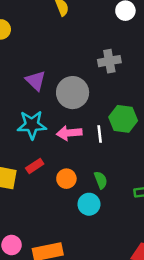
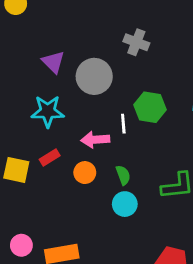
gray cross: (109, 61) -> (136, 42), turned 30
pink arrow: (69, 133) -> (95, 140), moved
cyan circle: (89, 204) -> (125, 204), moved

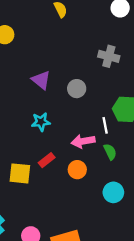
gray circle: (94, 76) -> (77, 89), size x0.6
cyan star: (48, 111) -> (41, 122), size x0.7
green semicircle: (123, 175) -> (110, 152), moved

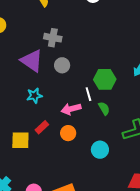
gray cross: (109, 56) -> (53, 38), moved
purple triangle: (41, 80) -> (32, 61), size x1.4
green semicircle: (110, 152) -> (104, 108), moved

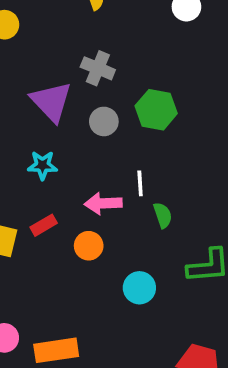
green hexagon: (105, 79) -> (156, 110), moved

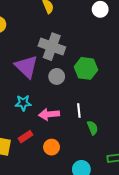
gray cross: (98, 68) -> (52, 47), size x1.4
pink arrow: (103, 203) -> (49, 114), moved

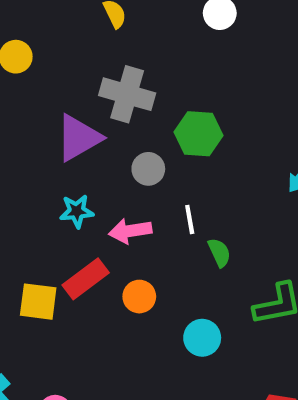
purple triangle: (26, 67) -> (79, 138), turned 50
gray circle: (57, 76) -> (148, 169), moved
red rectangle: (26, 137) -> (86, 279), size x1.5

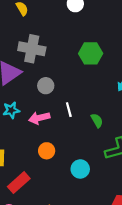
green hexagon: (199, 134) -> (91, 53), moved
green semicircle: (219, 253) -> (97, 120), moved
red rectangle: (86, 279) -> (19, 183), moved

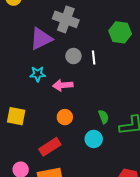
white line: (69, 110) -> (94, 58), moved
green semicircle: (97, 120) -> (104, 117), moved
red rectangle: (19, 183) -> (50, 147), moved

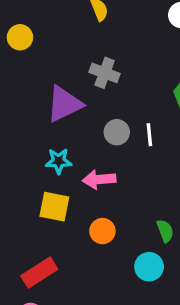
gray cross: (66, 19) -> (105, 73), size x0.7
yellow square: (16, 116) -> (54, 207), moved
red rectangle: (50, 147) -> (39, 272), moved

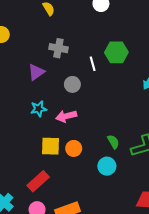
purple triangle: (64, 104) -> (36, 72), size x0.7
white line: (149, 135) -> (93, 64), moved
yellow square: (54, 207) -> (50, 146), moved

